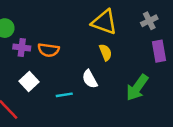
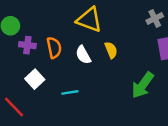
yellow triangle: (104, 22) -> (89, 20), moved
orange semicircle: (48, 50) -> (54, 48), turned -110
white semicircle: (90, 79) -> (83, 55), moved

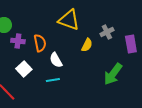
gray cross: (155, 18) -> (107, 32), moved
yellow semicircle: (111, 50) -> (87, 45), turned 48
white semicircle: (83, 55) -> (56, 60), moved

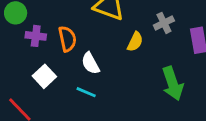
green arrow: (113, 74) -> (173, 83), turned -55
cyan line: (53, 80) -> (86, 92), turned 32

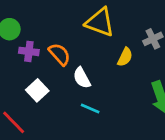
orange semicircle: (67, 39) -> (60, 54), turned -30
cyan line: (86, 92) -> (90, 109), moved

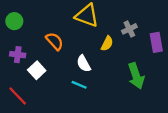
purple cross: (29, 51) -> (18, 55), moved
white semicircle: (82, 78) -> (84, 64), moved

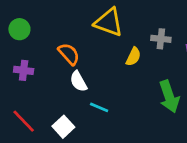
gray cross: (129, 29) -> (161, 39), turned 32
white semicircle: (84, 64) -> (78, 81), moved
white square: (37, 70) -> (63, 127), moved

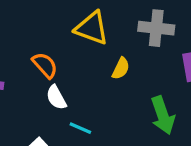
gray cross: (161, 39) -> (156, 28), moved, size x1.5

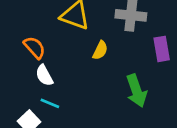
cyan line: (80, 128) -> (50, 103), moved

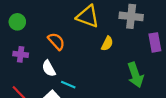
white semicircle: (44, 75) -> (49, 68), moved

